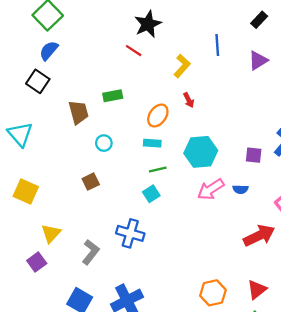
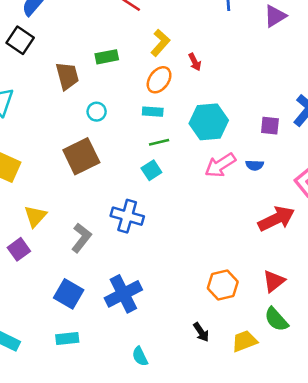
yellow L-shape: (182, 66) -> (160, 43), moved
brown square: (91, 182) -> (81, 156), size x1.8

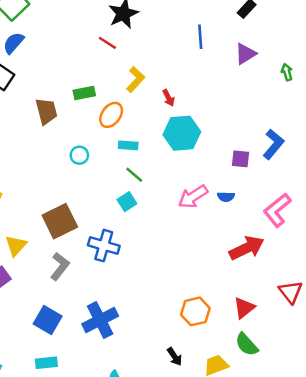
orange ellipse: (159, 80) -> (111, 115), moved
cyan circle: (97, 112) -> (79, 155), moved
cyan hexagon: (209, 122) -> (182, 133), moved
green line: (159, 142) -> (134, 175), turned 54
brown square: (81, 156) -> (60, 221), moved

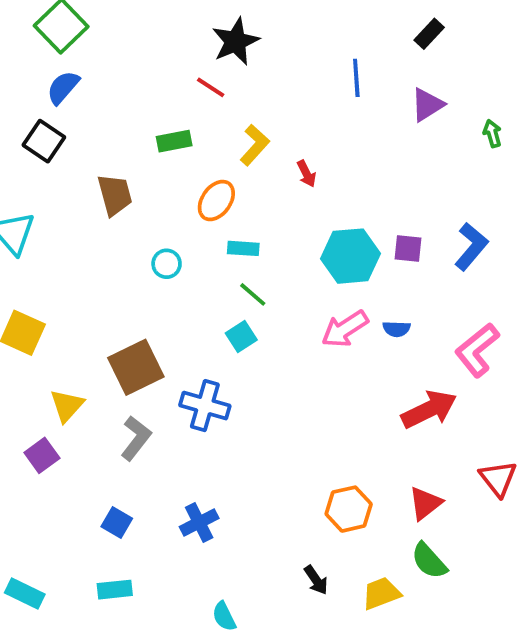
green rectangle: (84, 93) -> (174, 141), moved
cyan hexagon: (182, 133) -> (351, 256), moved
purple square: (241, 159) -> (408, 248), moved
blue square: (48, 320) -> (117, 522), size x0.7
blue cross: (100, 320) -> (199, 522), size x0.7

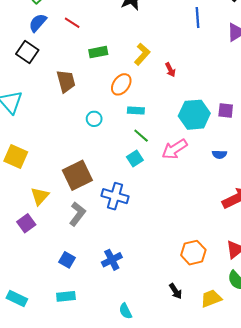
red line: (211, 87) -> (72, 23), moved
pink arrow: (345, 329) -> (175, 149), moved

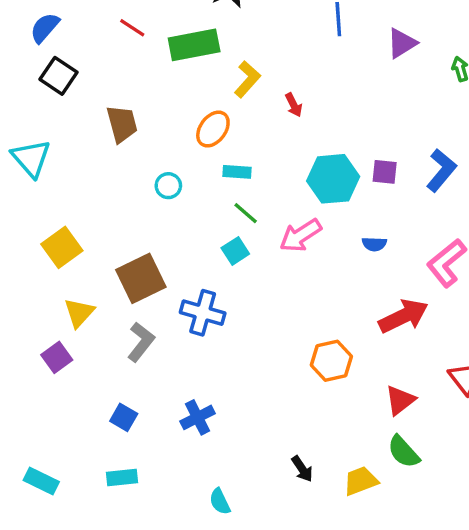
blue semicircle: (38, 23) -> (45, 28), moved
green rectangle: (98, 52) -> (194, 45), moved, size x1.6
yellow square: (16, 156) -> (62, 247), moved, turned 30
orange hexagon: (193, 253) -> (331, 361), moved

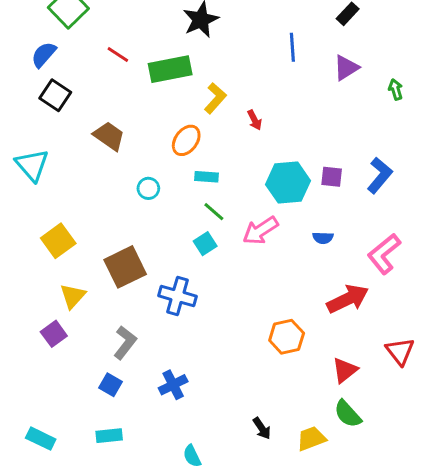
brown trapezoid: (122, 124) -> (109, 136), turned -40
gray L-shape: (141, 342) -> (125, 343), moved

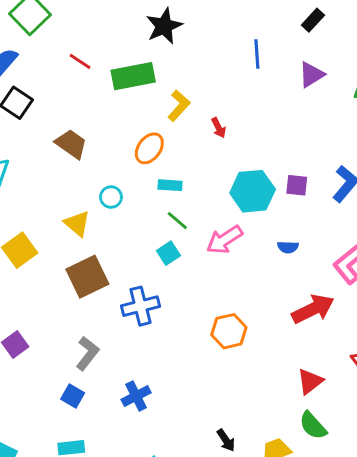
yellow triangle: (73, 296) -> (77, 224), moved, turned -32
blue cross: (177, 296) -> (140, 306), turned -30
orange hexagon: (287, 337) -> (229, 331), moved

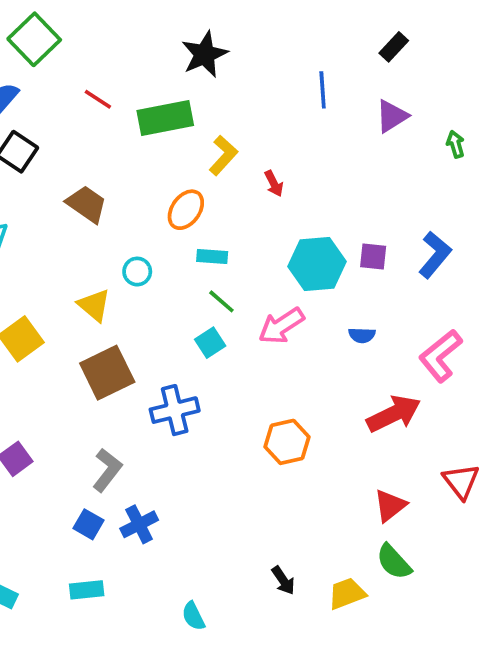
blue cross: (136, 396) -> (139, 524), moved

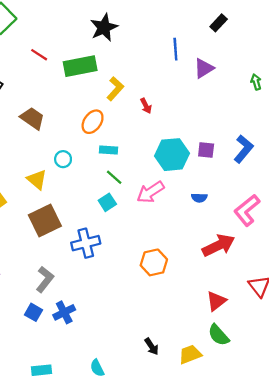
purple triangle: (392, 116) -> (204, 68), moved
cyan rectangle: (87, 590) -> (41, 370), moved

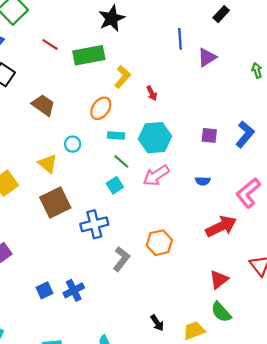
cyan hexagon: (172, 155) -> (155, 138), moved
gray L-shape: (45, 279) -> (121, 259), moved
blue square: (34, 312) -> (44, 290), turned 35

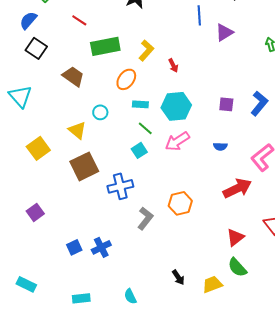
green rectangle: (89, 55) -> (105, 46), moved

